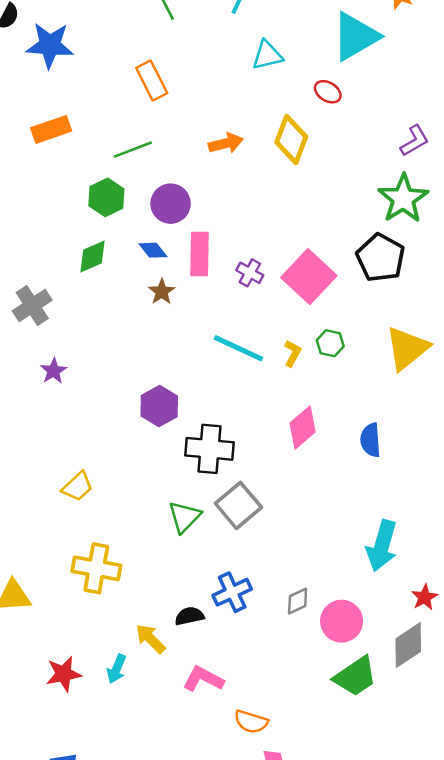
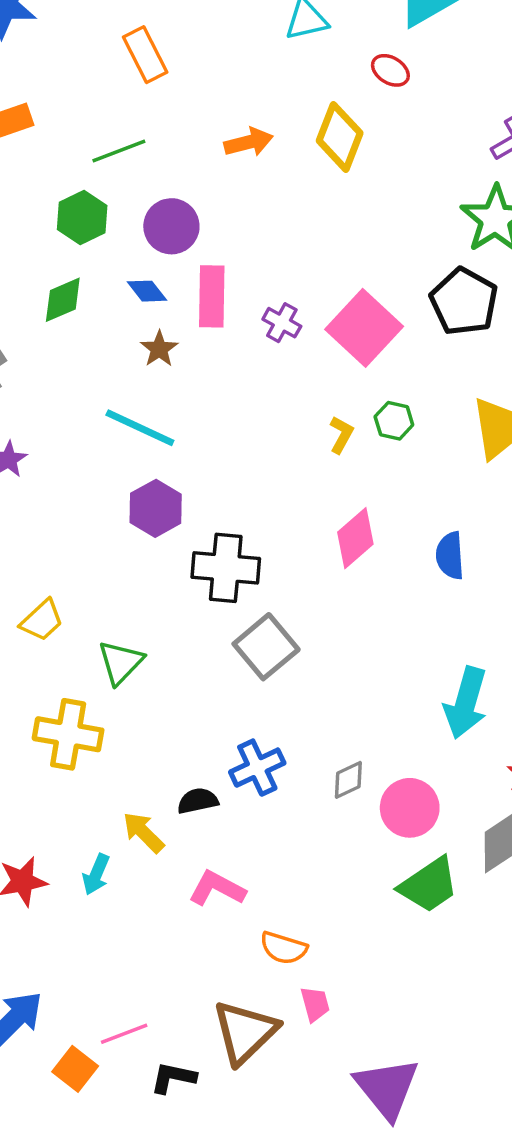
cyan line: (238, 348) -> (140, 428), moved
green triangle: (184, 517) -> (121, 662), moved

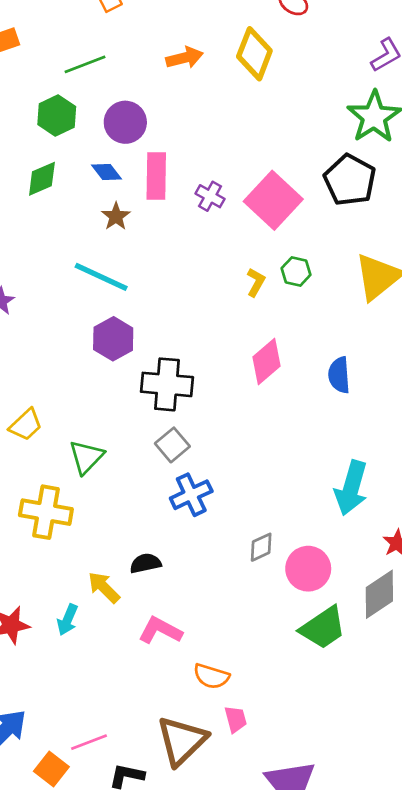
gray square: (266, 647) -> (172, 445), moved, size x0.7
blue cross: (257, 768) -> (191, 495), moved

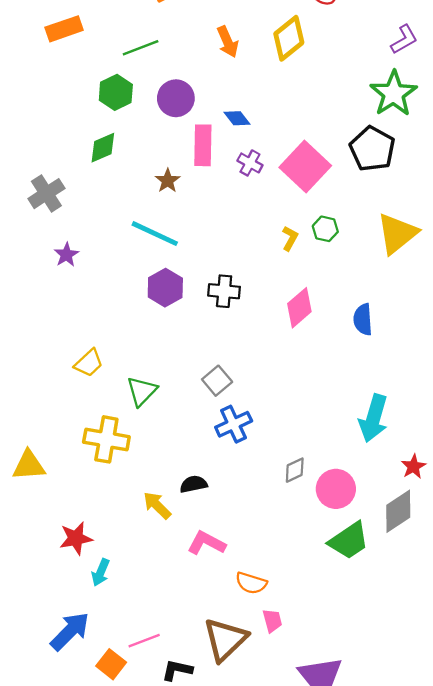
yellow diamond: (254, 54) -> (289, 38), turned 30
orange arrow: (184, 58) -> (228, 42), turned 80
blue diamond: (106, 172) -> (237, 118), moved
black cross: (167, 384) -> (224, 291), moved, size x0.7
cyan arrow: (67, 620) -> (101, 572), moved

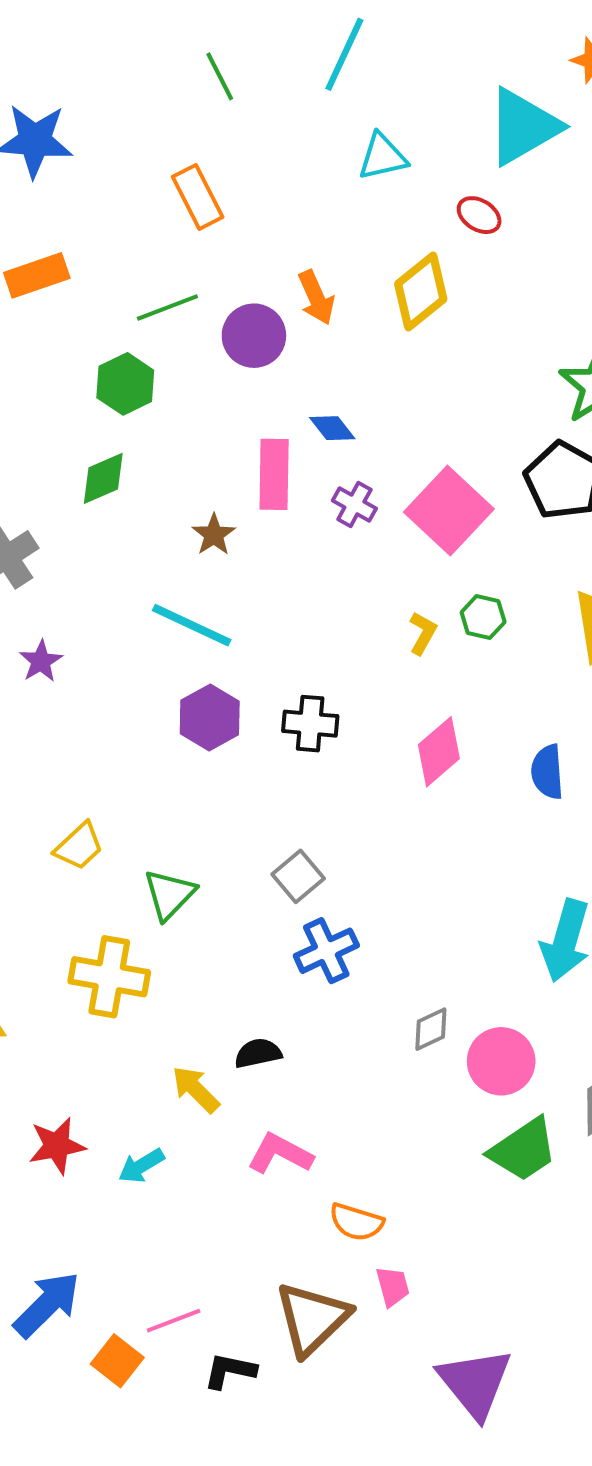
purple circle: (176, 98) -> (254, 336), moved
cyan arrow: (101, 572) -> (141, 1166), moved, turned 36

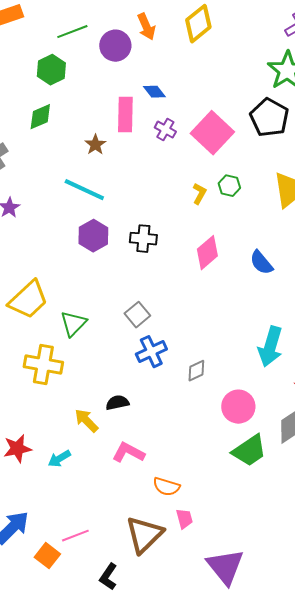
blue semicircle: (547, 772) -> (261, 263), turned -36
yellow trapezoid: (79, 846) -> (28, 300), size x1.6
gray diamond: (431, 1029) -> (196, 371), moved
black L-shape: (230, 1371) -> (108, 577), moved, turned -68

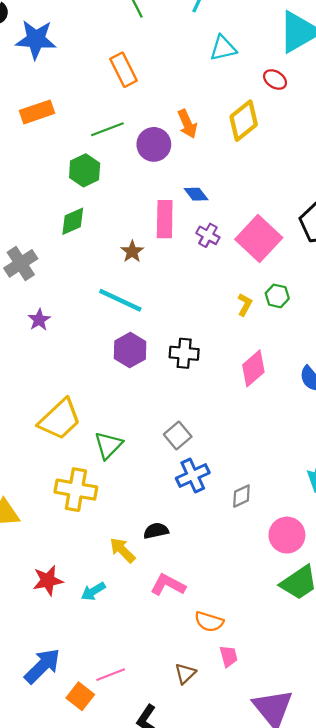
brown triangle: (144, 535) -> (185, 674), size x0.5

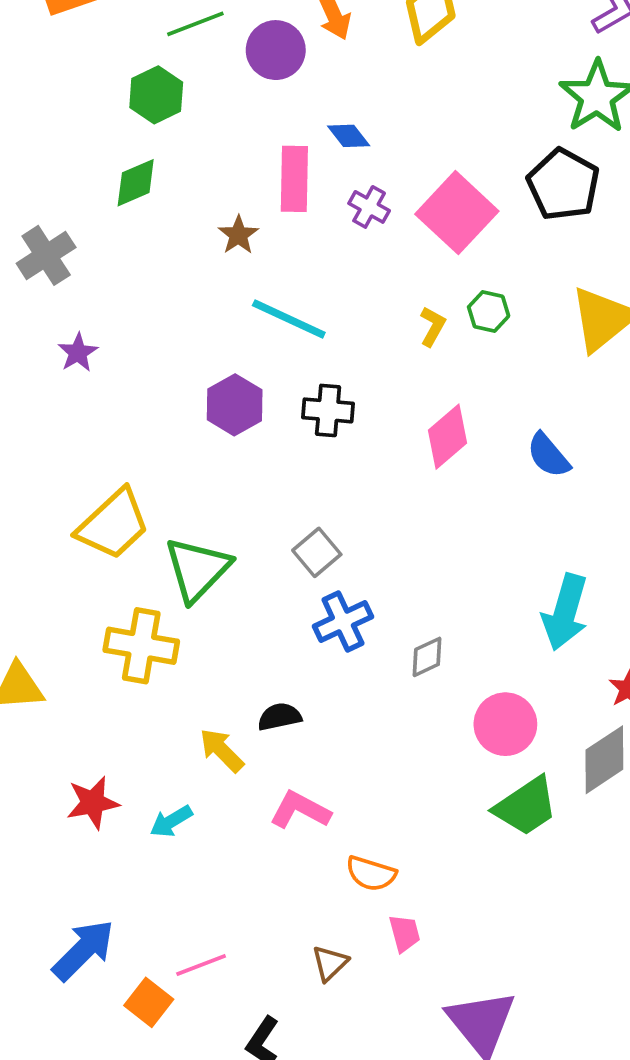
cyan line: (120, 300) -> (289, 319), moved
green triangle: (108, 445) -> (197, 569), size x1.4

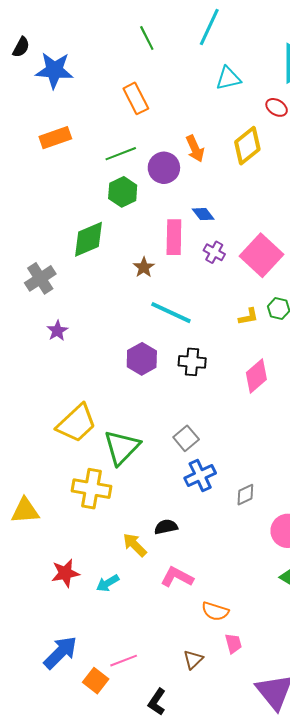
green hexagon: (156, 95) -> (123, 192), moved
green diamond: (136, 183) -> (88, 239), size x1.4
yellow L-shape: (433, 326) -> (248, 317), turned 50

